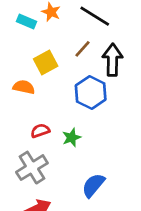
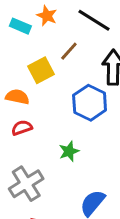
brown line: (82, 49) -> (69, 51), moved
red semicircle: (40, 131) -> (22, 128), moved

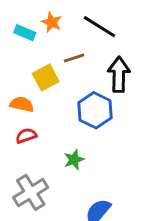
brown line: (69, 51) -> (74, 58), turned 30

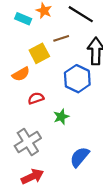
orange semicircle: (22, 104) -> (21, 74), turned 138
red semicircle: (26, 136) -> (36, 98), moved

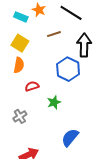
yellow square: (39, 53) -> (20, 43), moved, turned -30
orange semicircle: (21, 74) -> (19, 65), turned -49
gray cross: (28, 142) -> (20, 116), moved, size x0.6

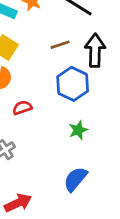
brown line: (54, 34) -> (60, 45), moved
green star: (54, 102) -> (78, 130), moved

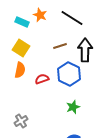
red semicircle: (22, 108) -> (42, 79), moved

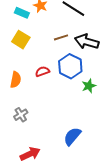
black arrow: (85, 50) -> (87, 42), turned -75
orange semicircle: (20, 70) -> (16, 80), moved
green star: (73, 107) -> (89, 86), moved

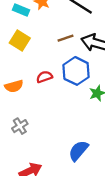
orange semicircle: (16, 80) -> (14, 86), turned 63

